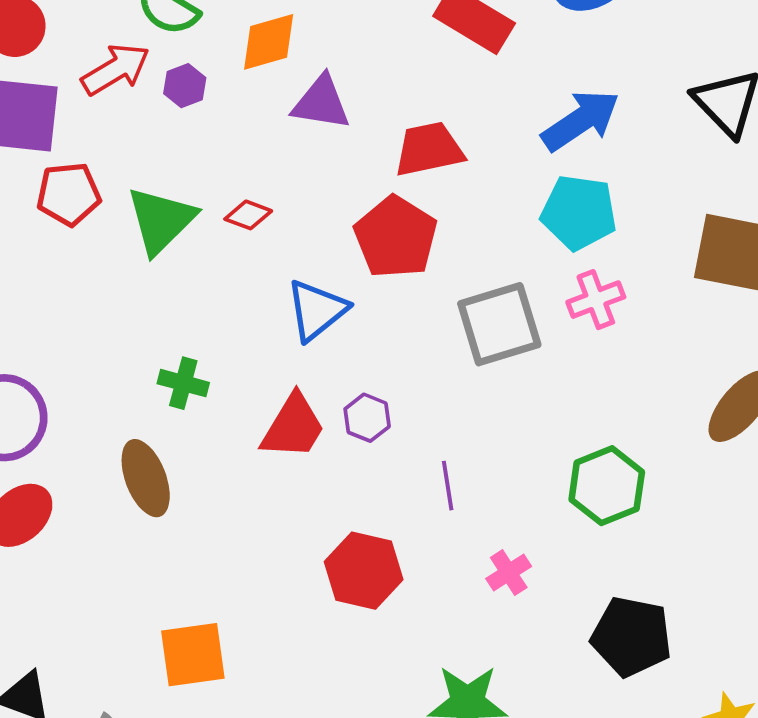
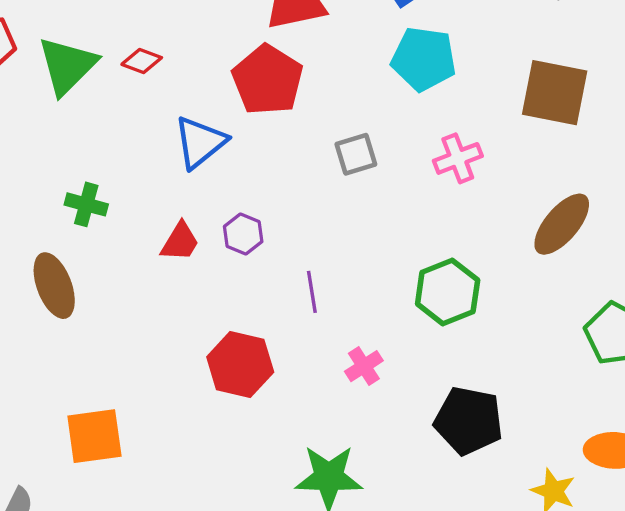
pink cross: (596, 300) -> (458, 158), moved
gray square: (499, 324) -> (356, 154), size x0.6
red trapezoid: (293, 427) -> (180, 242), size x0.7

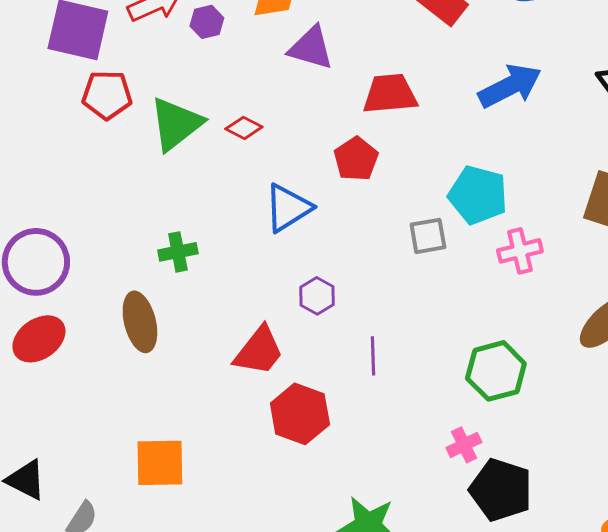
cyan pentagon: (424, 59) -> (478, 195), moved
red pentagon: (267, 80) -> (356, 159), size x0.7
green cross: (86, 204) -> (178, 252), turned -33
red trapezoid: (180, 242) -> (259, 351), moved, size x1.4
pink cross: (364, 366) -> (464, 445), moved

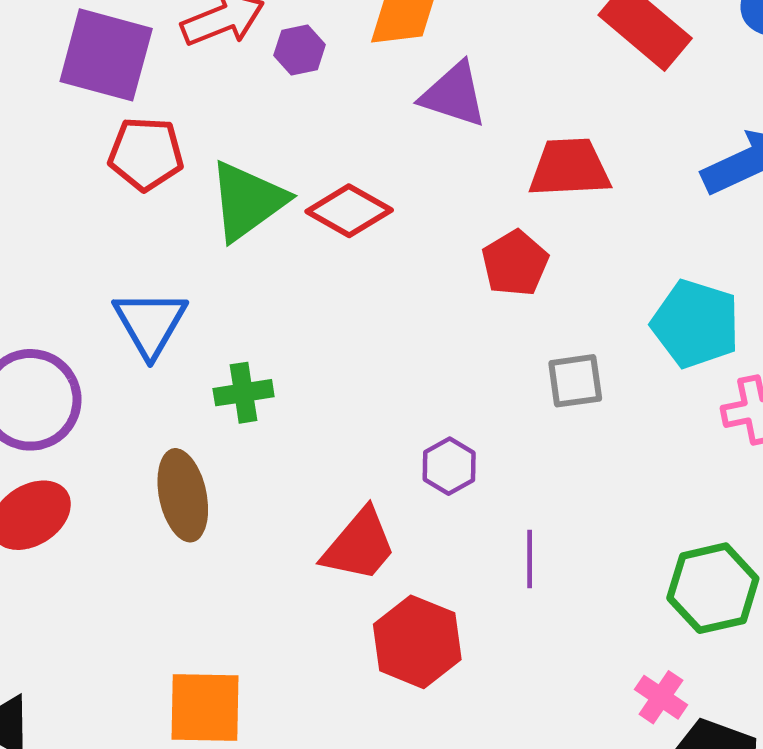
red diamond: (244, 128) -> (349, 211), size x1.5
blue triangle: (288, 208) -> (150, 323), moved, turned -30
gray square: (428, 236) -> (575, 381), moved
pink cross: (464, 445) -> (661, 697), turned -32

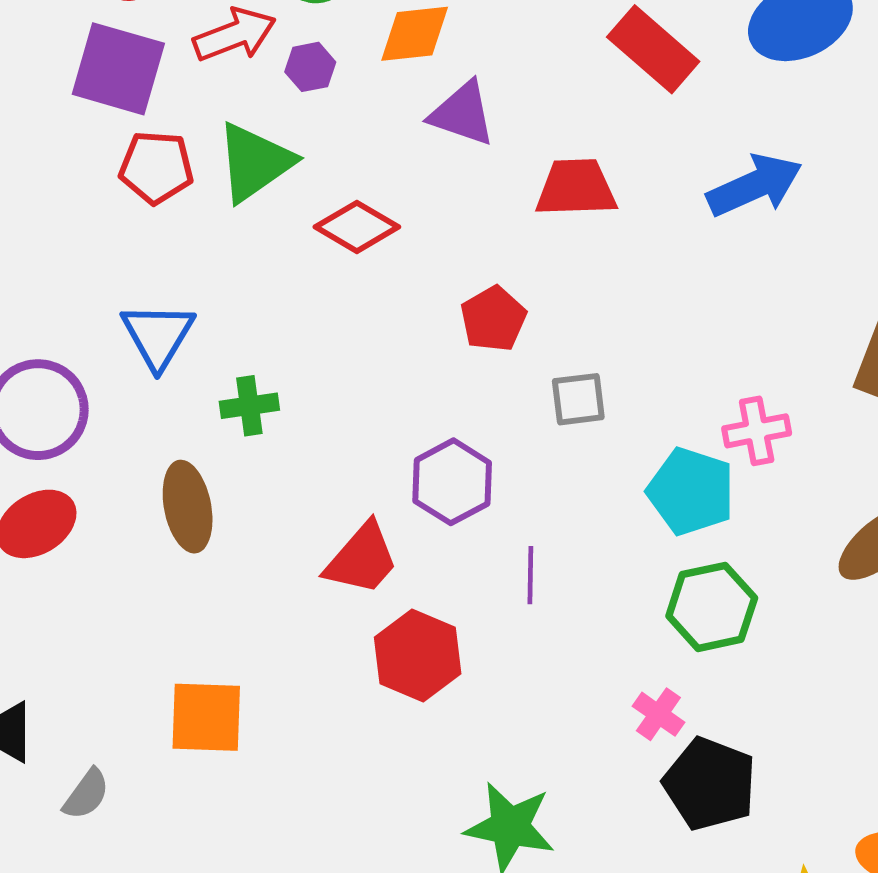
green triangle: (248, 201) -> (255, 162), moved
red pentagon: (515, 263) -> (493, 319), moved
cyan pentagon: (696, 324) -> (691, 491), moved
purple hexagon: (449, 466) -> (452, 482), size x1.5

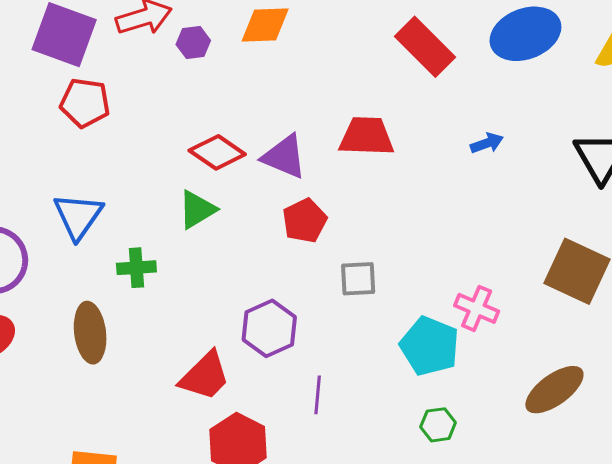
purple triangle: (462, 114) -> (284, 157), moved
green triangle: (255, 162) -> (197, 209), moved, size x0.7
blue arrow: (755, 185) -> (487, 143), size x0.5
pink cross: (757, 431) -> (477, 308), turned 30
green hexagon: (712, 607) -> (438, 425), size x0.6

